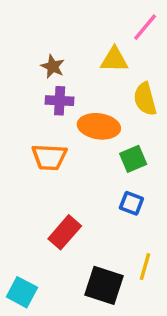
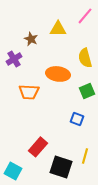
yellow triangle: (114, 60) -> (58, 29), moved
purple cross: (60, 101) -> (14, 59), moved, turned -35
green square: (133, 159) -> (87, 91), moved
red rectangle: (65, 232) -> (38, 147), moved

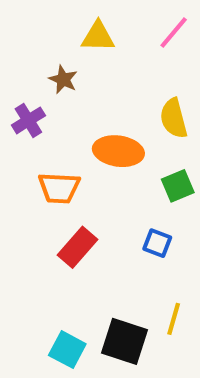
yellow triangle: (58, 29) -> (98, 37), moved
red rectangle: (38, 147) -> (77, 247), moved
cyan square: (13, 171) -> (67, 350), moved

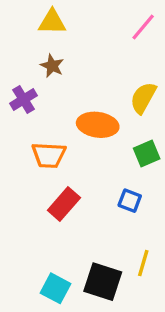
yellow triangle: (98, 37) -> (52, 22), moved
yellow semicircle: (174, 118) -> (143, 98), turned 44

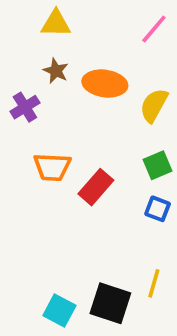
orange ellipse: (98, 125) -> (105, 84), moved
blue square: (130, 201) -> (158, 209), moved
red rectangle: (64, 204) -> (96, 187), moved

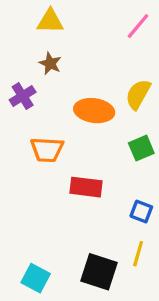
orange ellipse: (105, 84) -> (94, 111), moved
red rectangle: (96, 187) -> (86, 187), moved, turned 56
blue square: (158, 209) -> (141, 211), moved
cyan square: (59, 311) -> (36, 278), moved

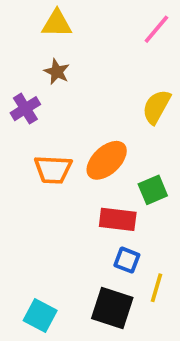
orange ellipse: (94, 111) -> (107, 160), moved, turned -51
green square: (141, 148) -> (153, 190), moved
red rectangle: (86, 187) -> (118, 219), moved
blue square: (141, 211) -> (127, 260), moved

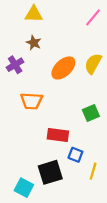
orange ellipse: (107, 160) -> (63, 68), moved
red rectangle: (118, 219) -> (58, 135), moved
black square: (112, 308) -> (50, 172), moved, turned -35

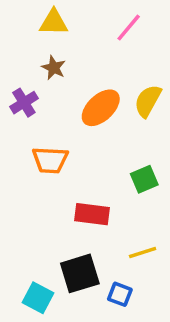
pink line: (93, 17) -> (129, 28), moved
blue square: (75, 155) -> (120, 294), moved
yellow line: (93, 171) -> (143, 252), moved, turned 56

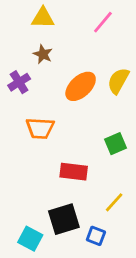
yellow line: (143, 252) -> (114, 202), turned -30

